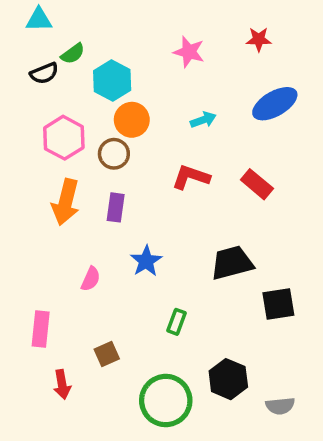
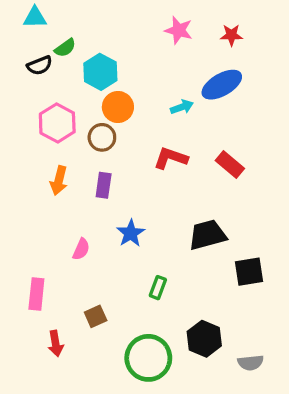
pink star: (189, 52) -> (179, 30), moved
blue ellipse: (275, 104) -> (222, 85), moved
orange arrow: (66, 202) -> (59, 181), size x0.7

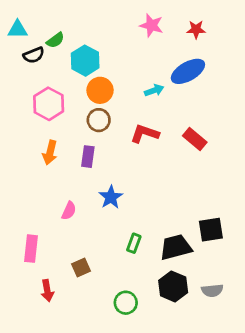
cyan triangle: (35, 18) -> (18, 29), moved
brown circle: (102, 137) -> (99, 120), moved
black trapezoid: (207, 235) -> (176, 247), moved
green circle: (148, 358) -> (126, 303), size x0.6
gray semicircle: (251, 363) -> (212, 291), moved

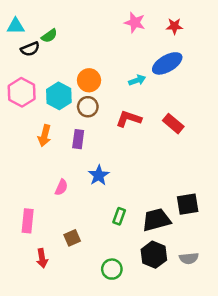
cyan hexagon: (85, 61) -> (59, 96), moved
pink hexagon: (49, 104) -> (22, 92), moved

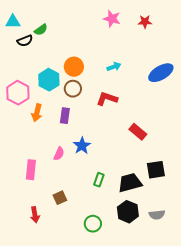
blue ellipse: (167, 63) -> (161, 73), moved
pink hexagon: (22, 92) -> (18, 93), moved
red rectangle: (173, 124) -> (138, 132), moved
pink semicircle: (61, 187) -> (59, 154), moved
pink rectangle: (28, 221) -> (31, 170), moved

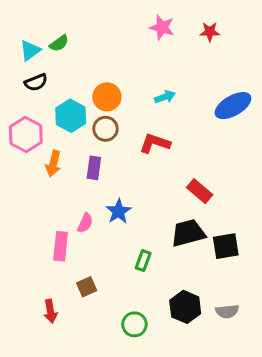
cyan triangle: (13, 22) -> (30, 51), moved, turned -35
black semicircle: (25, 41) -> (36, 82), moved
pink rectangle: (31, 170) -> (61, 246), moved
black trapezoid: (130, 183) -> (188, 233), moved

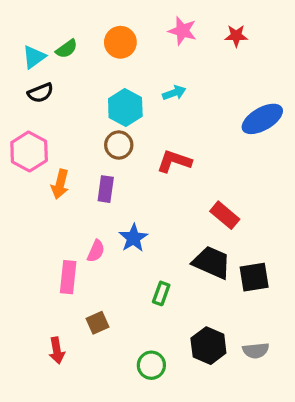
orange circle: (107, 97) -> (120, 42), moved
cyan arrow: (165, 97) -> (174, 93), moved
cyan hexagon: (71, 116) -> (125, 108), moved
black trapezoid: (188, 233) -> (212, 262), turned 39

